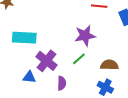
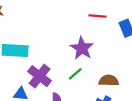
purple star: (85, 36) -> (82, 48), turned -30

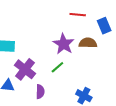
brown semicircle: (109, 81) -> (88, 43), moved

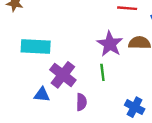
green line: (57, 67) -> (102, 72), turned -56

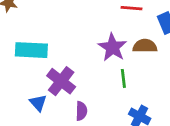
green line: (102, 72) -> (123, 78), moved
blue triangle: (42, 95) -> (38, 103), turned 42

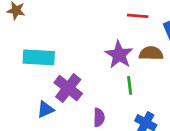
blue triangle: (38, 103) -> (45, 109), turned 48
purple semicircle: (81, 111) -> (99, 117), moved

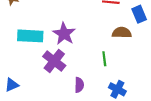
purple star: (119, 55) -> (64, 34), moved
blue triangle: (45, 109) -> (12, 85), moved

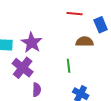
purple semicircle: (79, 85) -> (37, 90), moved

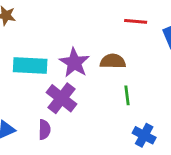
brown semicircle: (85, 42) -> (113, 61), moved
purple semicircle: (37, 90) -> (44, 130), moved

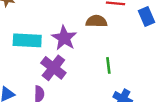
brown semicircle: (113, 61) -> (96, 21), moved

